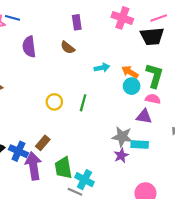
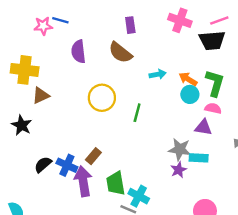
brown semicircle: (68, 48) -> (120, 53), size x1.5
yellow circle: (54, 102) -> (102, 98), moved, size x1.5

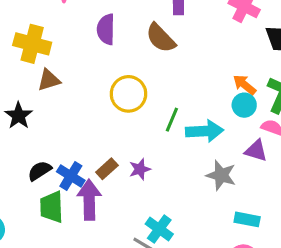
cyan arrow: (158, 74) -> (205, 131), moved, size x1.6
cyan rectangle: (199, 158) -> (247, 219), moved
purple star: (179, 170) -> (140, 169), moved
green trapezoid: (116, 183) -> (52, 207), moved

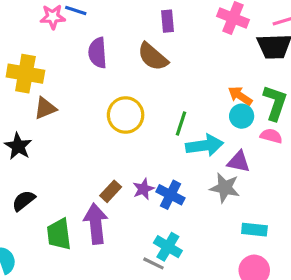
green line: (172, 120) -> (181, 124), moved
purple triangle: (256, 151) -> (239, 162), moved
black semicircle: (40, 171) -> (24, 201), moved
blue cross: (71, 176) -> (170, 195), moved

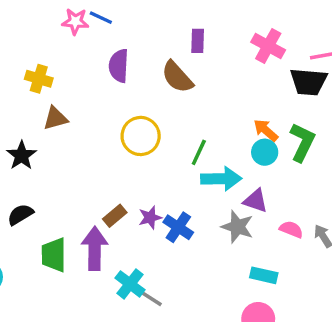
yellow cross: (25, 74) -> (39, 79), size x0.7
pink semicircle: (271, 136) -> (291, 229), moved
cyan cross: (168, 247) -> (130, 284), moved

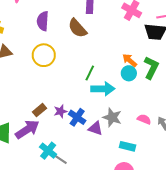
yellow circle: (141, 136) -> (44, 55), moved
purple triangle: (256, 201) -> (95, 128), moved
purple arrow: (95, 248) -> (27, 129), turned 55

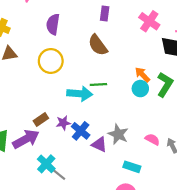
brown semicircle: (77, 28) -> (98, 45), moved
green line: (90, 73) -> (98, 84), turned 56
cyan arrow: (103, 89) -> (80, 94), moved

